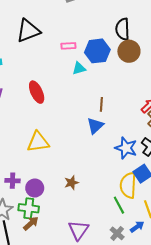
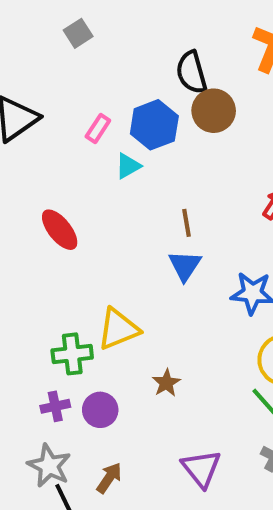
pink rectangle: (68, 46) -> (98, 129), turned -40
yellow triangle: (38, 142) -> (118, 329), moved
green cross: (29, 208) -> (72, 354), moved

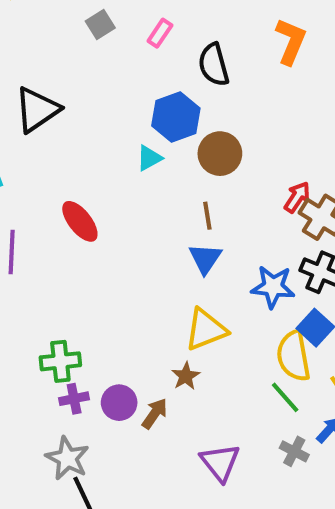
brown circle: (214, 111) -> (220, 154), moved
pink rectangle: (98, 129) -> (160, 33), moved
yellow triangle: (118, 329) -> (206, 330), moved
green cross: (72, 354) -> (60, 361), moved
brown arrow: (109, 478) -> (155, 414), moved

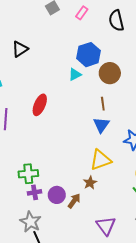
black semicircle: (214, 65) -> (116, 21), moved
black triangle: (37, 110) -> (20, 49), size x0.7
red ellipse: (80, 221) -> (40, 105), turned 60

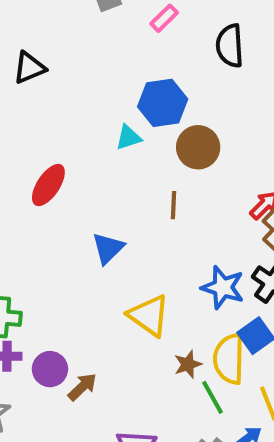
blue triangle: (101, 125) -> (108, 248), moved
yellow triangle: (101, 160) -> (149, 315), turned 45
brown star: (90, 183) -> (188, 364), moved

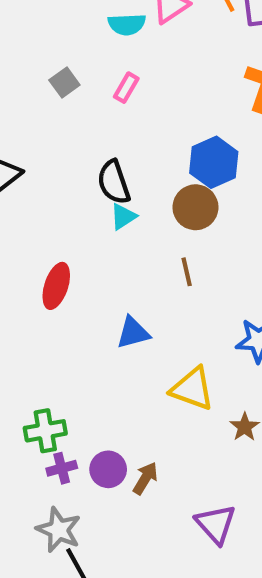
black semicircle: (230, 46) -> (114, 182), moved
blue hexagon: (163, 103) -> (214, 162), moved
blue triangle: (108, 248) -> (133, 333), turned 45

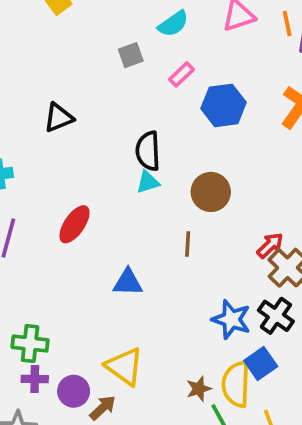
cyan semicircle: (127, 24) -> (173, 24), moved, turned -48
blue hexagon: (214, 162) -> (224, 105), moved
yellow triangle: (192, 389) -> (124, 366), moved

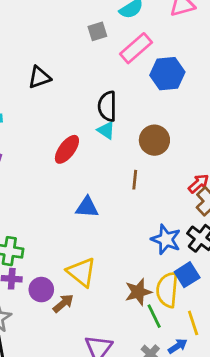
pink rectangle: (182, 74) -> (136, 48), size x1.6
cyan triangle: (148, 182) -> (106, 130), turned 48
red ellipse: (74, 224) -> (67, 149), moved
brown star: (199, 389) -> (138, 292), size x1.4

